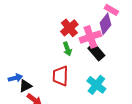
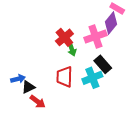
red cross: (69, 28) -> (64, 37), moved
black rectangle: (96, 52) -> (103, 64), moved
cyan cross: (96, 85) -> (92, 78), moved, turned 30

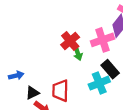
red trapezoid: (64, 77) -> (60, 91), moved
blue arrow: (18, 79) -> (16, 76), moved

